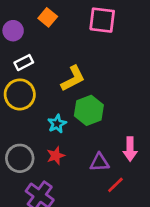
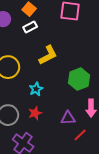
white rectangle: (24, 63) -> (30, 27), moved
green hexagon: (89, 110) -> (79, 79), moved

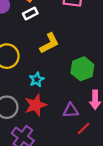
red star: (35, 113) -> (36, 105), size x1.5

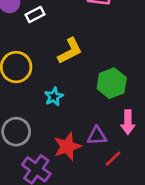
white rectangle: (30, 14) -> (35, 15), moved
red star: (36, 105) -> (67, 146), moved

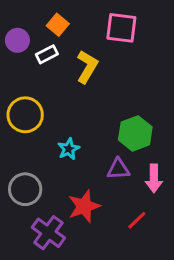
yellow L-shape: (70, 51) -> (87, 67), moved, turned -32
purple triangle: (97, 136) -> (118, 169), moved

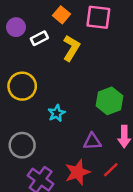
orange square: (58, 25) -> (62, 15), moved
purple triangle: (118, 169) -> (92, 142), moved
red star: (84, 206) -> (77, 172), moved

